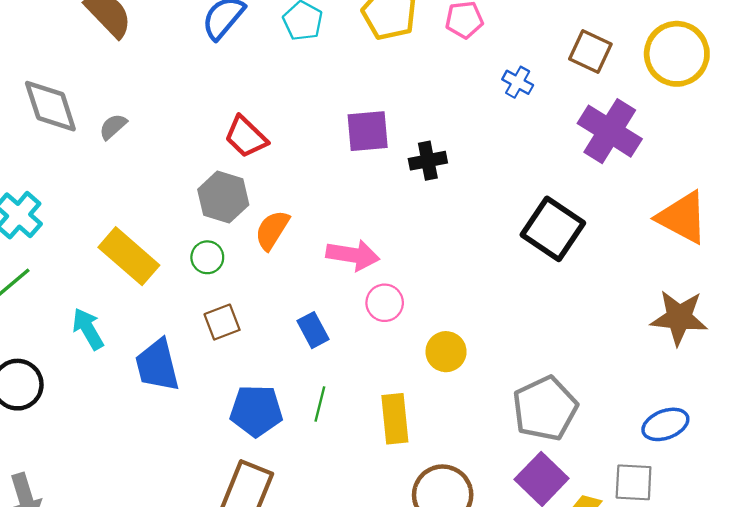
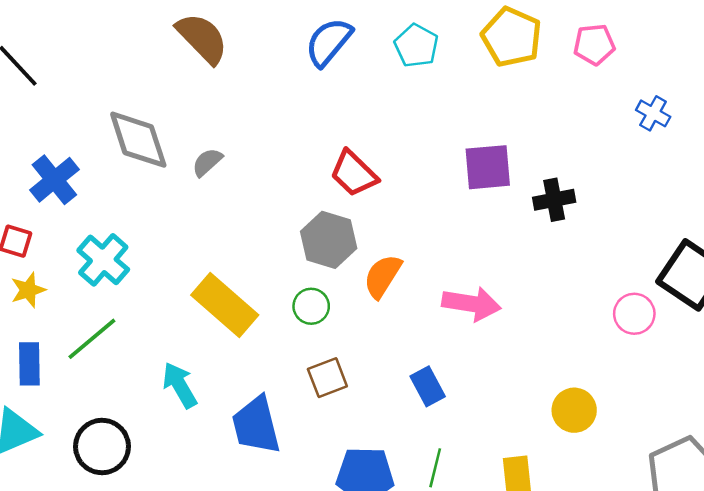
pink circle: (385, 303) -> (634, 314), moved

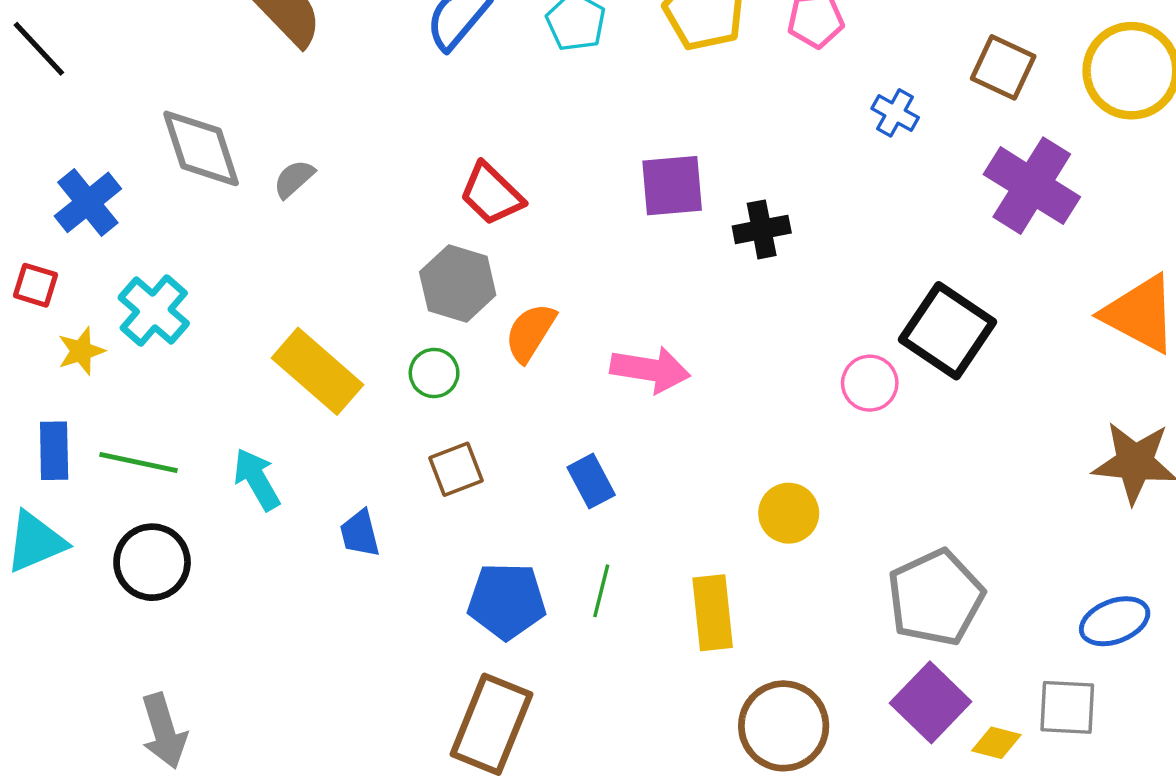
yellow star: (28, 290) -> (81, 351), moved
green line: (92, 339) -> (139, 463), moved, turned 52
blue trapezoid: (256, 425) -> (360, 533), size x0.6

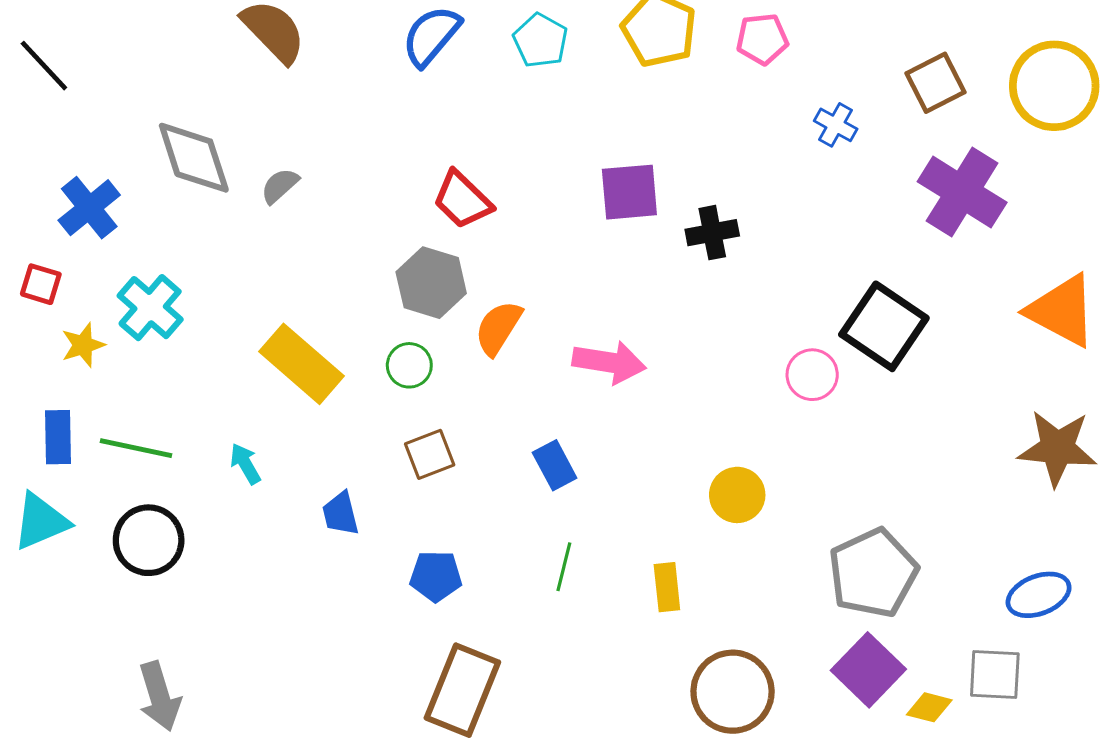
brown square: (1003, 67) -> (935, 83), turned 38
cyan arrow: (257, 479) -> (245, 464), size x0.7
blue pentagon: (507, 601) -> (436, 576), moved, size x0.7
yellow rectangle: (713, 613) -> (667, 587), size x0.7

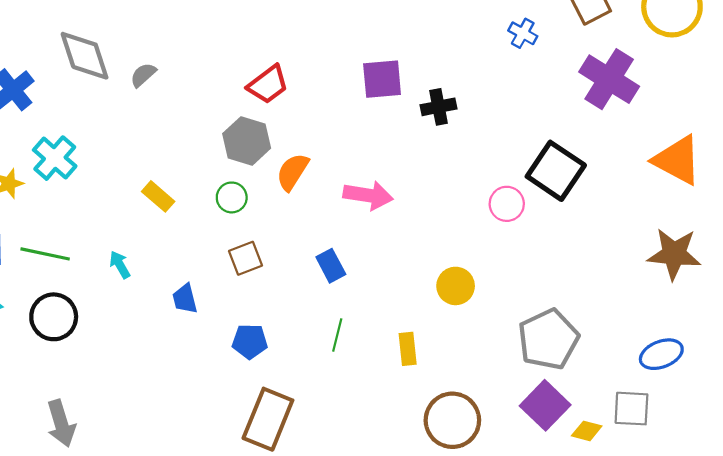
red trapezoid: (462, 200) -> (268, 84), turned -81
yellow rectangle: (302, 364) -> (158, 196), size x0.6

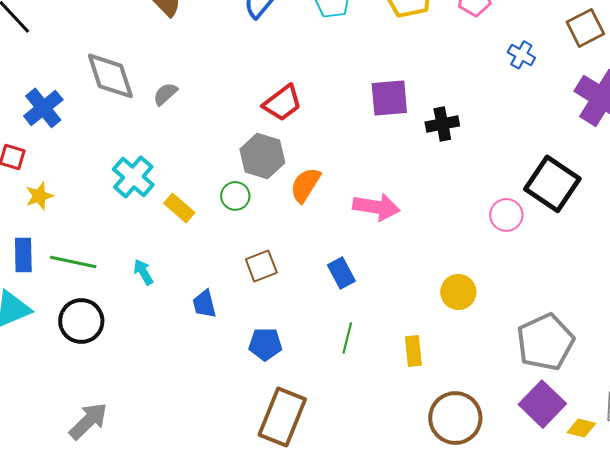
cyan cross: (55, 158) -> (133, 177), moved
green circle: (232, 197) -> (235, 196), moved
gray arrow: (61, 423) -> (88, 421), turned -117

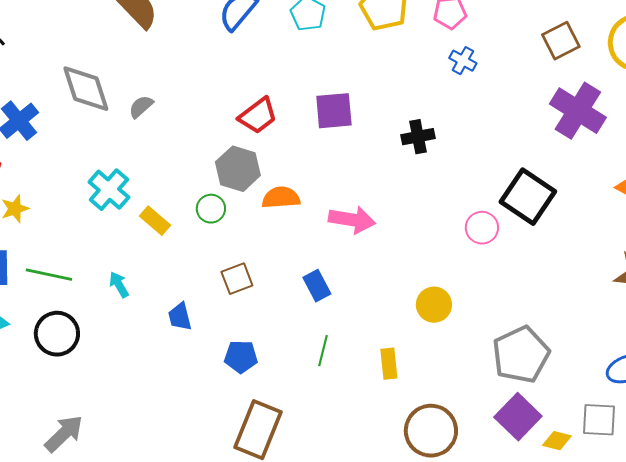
blue cross: (521, 55) -> (463, 61), moved
purple square: (389, 98) -> (334, 111), moved
orange semicircle: (305, 185) -> (281, 198), turned 54

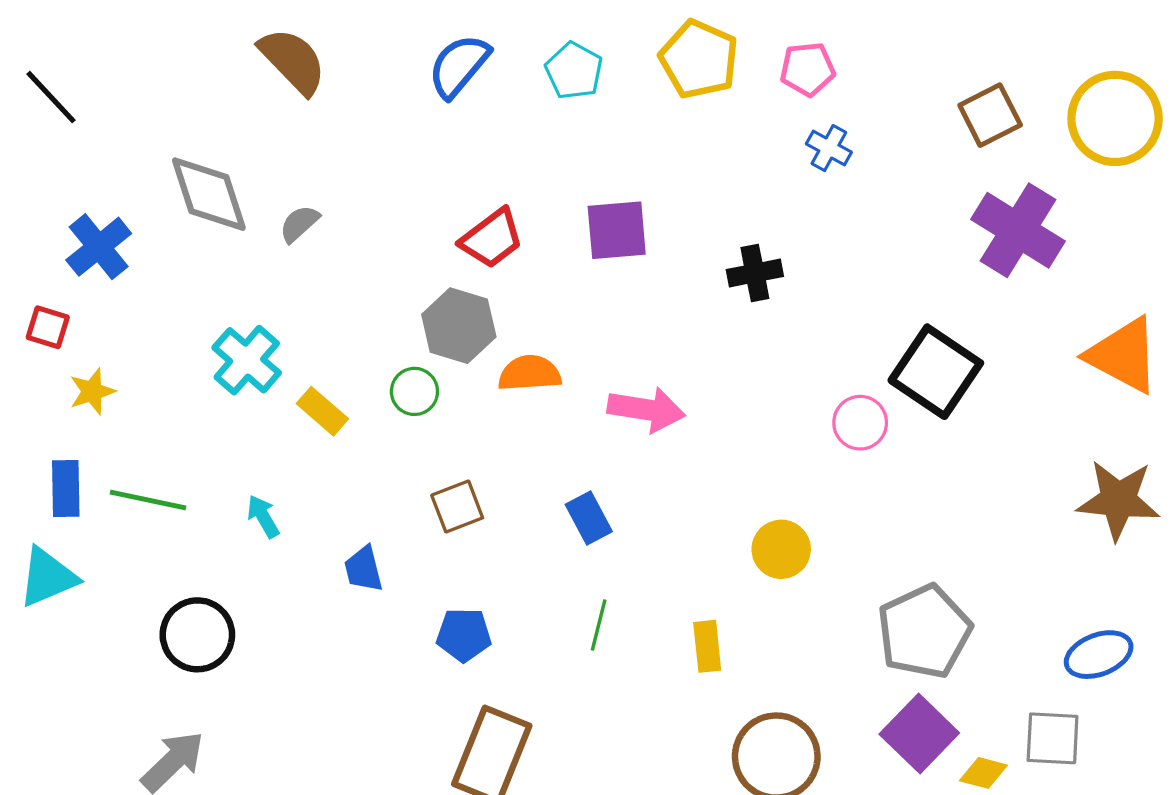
black circle: (57, 334) -> (197, 635), moved

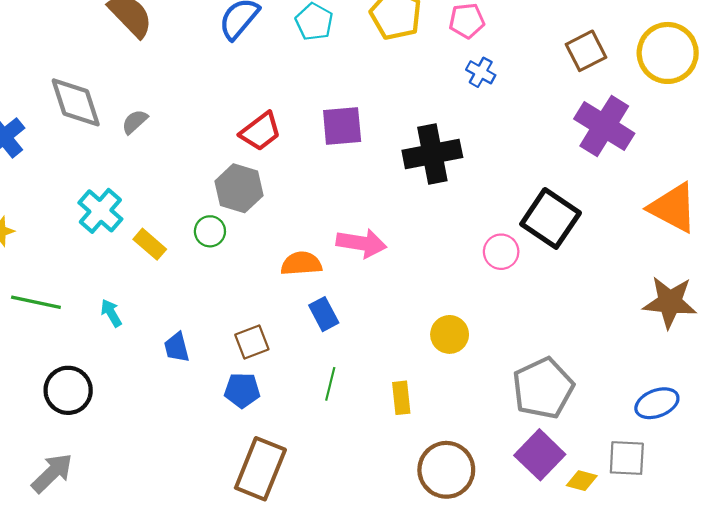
black cross: (755, 273) -> (432, 154), size x1.6
orange semicircle: (530, 373) -> (301, 264), moved
brown square: (457, 507) -> (252, 342), moved

